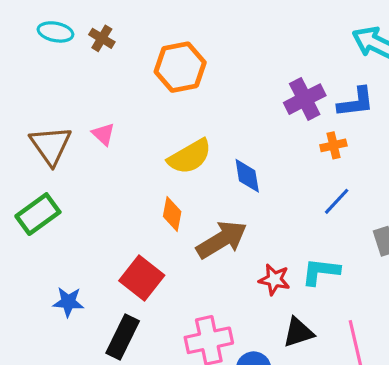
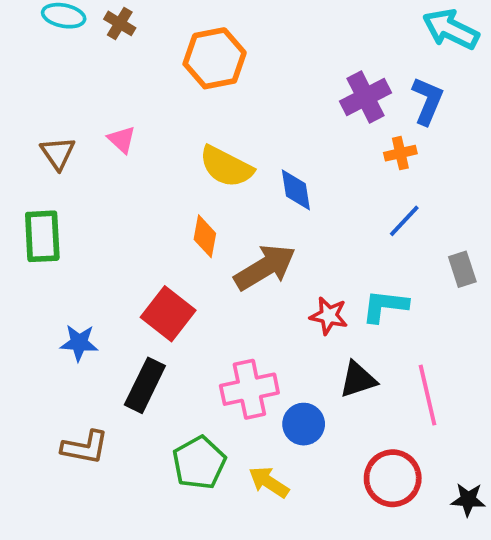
blue L-shape: (356, 102) -> (427, 101), turned -60
brown triangle: (51, 145) -> (58, 153), size x0.7
yellow semicircle: (190, 157) -> (226, 167), turned 57
green rectangle: (38, 214) -> (42, 236), turned -57

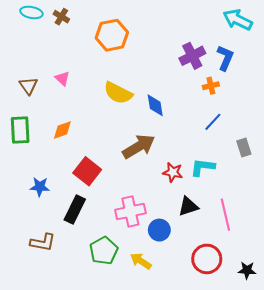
orange diamond: (205, 236) -> (62, 130), moved, turned 60

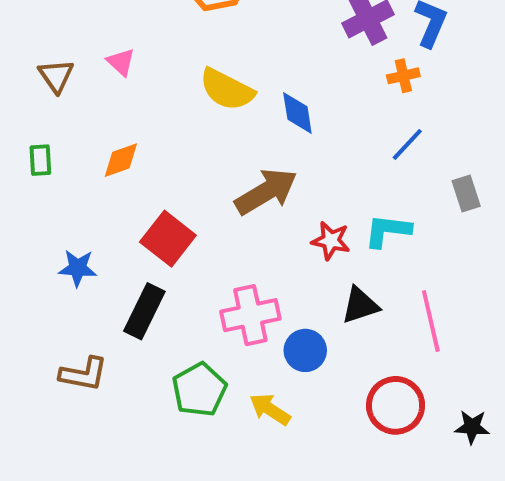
green rectangle: (20, 130) -> (40, 160), size x0.6

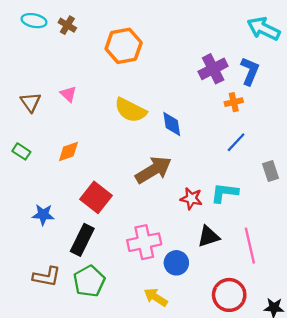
green rectangle: (40, 160) -> (21, 151), turned -54
green pentagon: (199, 390) -> (89, 281), moved

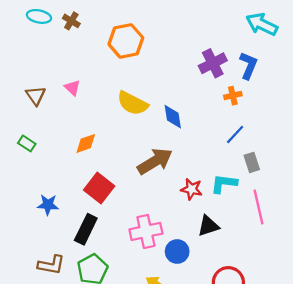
orange diamond: (68, 151) -> (86, 143), moved
gray rectangle: (270, 171) -> (252, 162), moved
pink line: (250, 246) -> (258, 207), moved

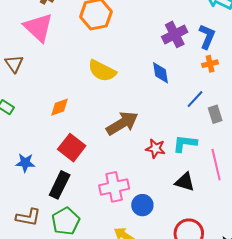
pink triangle: (72, 88) -> (38, 27), moved, size x2.0
orange cross: (233, 96) -> (210, 64), moved
blue diamond: (173, 117) -> (161, 73), moved
gray rectangle: (252, 162) -> (215, 114), moved
black triangle: (208, 226) -> (185, 182), moved, turned 35

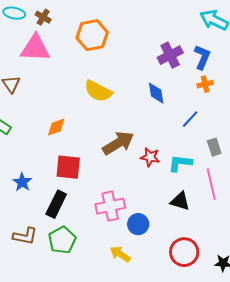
pink triangle: (38, 27) -> (35, 48), turned -40
gray rectangle: (215, 114) -> (214, 147), moved
red square: (72, 148) -> (68, 167), turned -32
red star: (156, 149) -> (150, 157), moved
blue star: (25, 163) -> (22, 182), turned 30

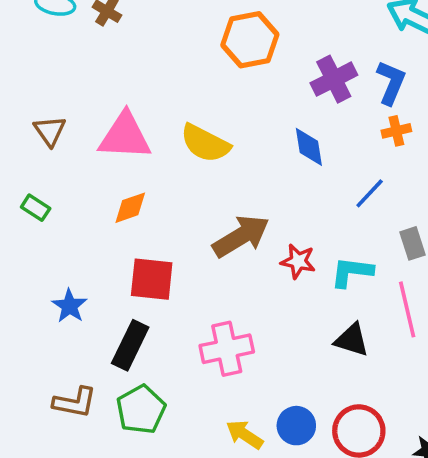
orange hexagon: (92, 35) -> (250, 40), moved
pink triangle: (35, 48) -> (125, 136), moved
blue circle: (138, 224) -> (296, 426), moved

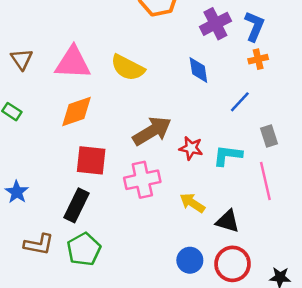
orange diamond: (130, 208) -> (77, 112), size x1.4
blue star: (69, 306) -> (17, 192), moved
black triangle: (352, 340) -> (228, 221), moved
pink cross: (227, 349) -> (142, 180), moved
yellow arrow: (245, 435) -> (192, 203), moved

